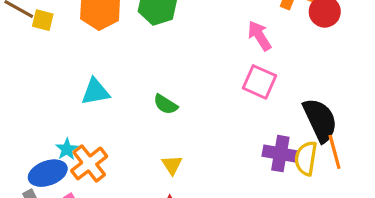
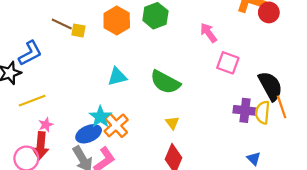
pink arrow: (259, 36) -> (208, 33), moved
green semicircle: (166, 104) -> (165, 82), size x1.8
cyan star: (67, 149) -> (100, 117), size x1.5

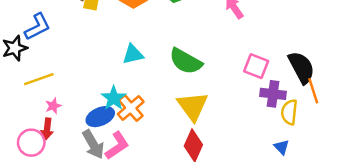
pink square: (228, 63) -> (256, 66), moved
yellow semicircle: (262, 112) -> (289, 112), moved
yellow triangle: (172, 123) -> (193, 106), size x2.0
red arrow: (41, 146) -> (47, 129), size x0.7

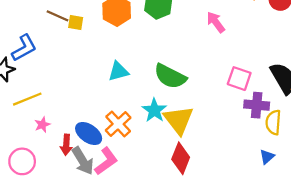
cyan star: (114, 98) -> (154, 110), moved
blue ellipse: (100, 117) -> (89, 134), turned 60
red arrow: (47, 129) -> (66, 145), moved
blue triangle: (282, 147) -> (267, 157), turned 35

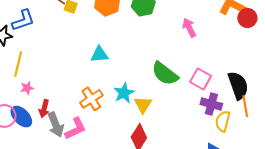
green semicircle: (170, 76) -> (165, 74), moved
yellow line: (27, 99) -> (18, 64), turned -65
yellow triangle: (179, 120) -> (143, 105), size x0.7
blue ellipse: (89, 134) -> (21, 117), moved

